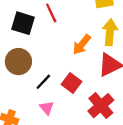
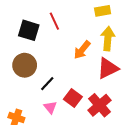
red square: (72, 83) -> (73, 98), moved

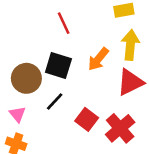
black square: (29, 30) -> (58, 65), moved
pink triangle: (50, 107) -> (17, 114), moved

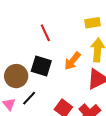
black line: (55, 101) -> (29, 98), moved

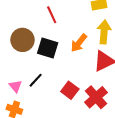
brown circle: (16, 76) -> (22, 40), moved

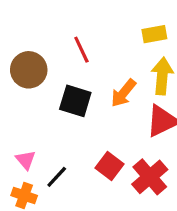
brown circle: (22, 40) -> (29, 70), moved
black line: (36, 80) -> (57, 177), moved

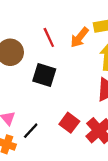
orange arrow: (123, 93) -> (80, 37), moved

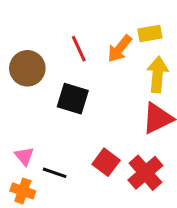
black line: (31, 131) -> (55, 173), turned 66

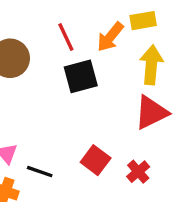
black square: (73, 99) -> (81, 76), moved, turned -32
red cross: (145, 173) -> (138, 172), size x0.6

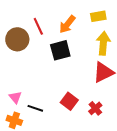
red line: (66, 37) -> (38, 26), moved
orange arrow: (110, 37) -> (67, 24), moved

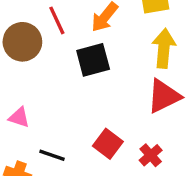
pink triangle: (15, 97) -> (19, 117), moved, turned -32

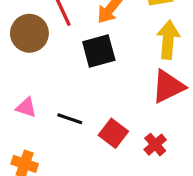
black line: (52, 155) -> (70, 119), moved

